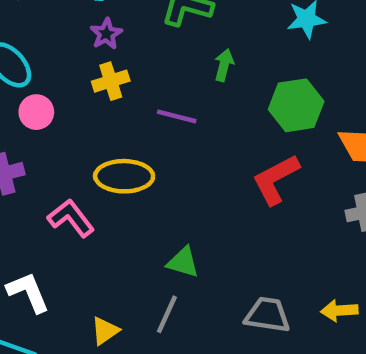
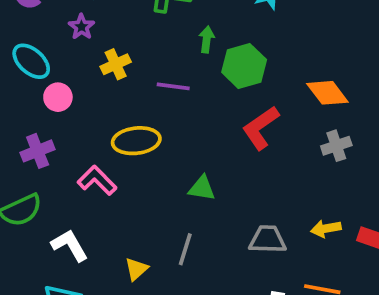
purple star: (106, 34) -> (82, 27), moved
green hexagon: (296, 105) -> (244, 66), moved
green triangle: (183, 262) -> (202, 188), moved

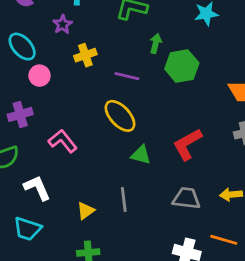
red L-shape: (261, 128) -> (187, 144), moved
yellow ellipse: (136, 141) -> (120, 116), moved, turned 48
gray line: (185, 249) -> (124, 199), turned -30

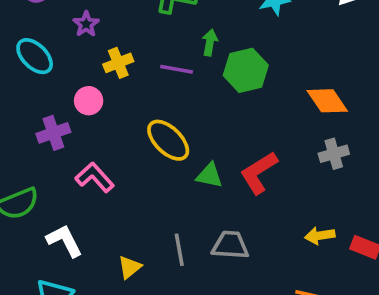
pink circle: (39, 76) -> (89, 101), moved
purple line: (127, 76) -> (177, 69), moved
purple cross: (20, 114) -> (53, 133), moved
green triangle: (141, 155) -> (210, 176), moved
gray trapezoid: (186, 198) -> (230, 245), moved

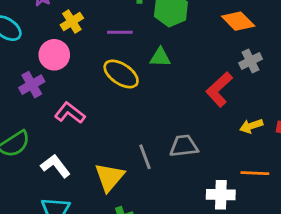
purple line: (177, 69) -> (120, 32), moved
pink circle: (89, 101) -> (54, 55), size x1.4
red L-shape: (259, 173) -> (219, 89), moved
green triangle: (210, 176) -> (160, 57), moved
yellow triangle: (130, 267) -> (109, 177), size x1.6

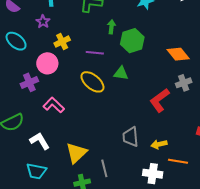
yellow arrow: (251, 126) -> (159, 144), moved
gray trapezoid: (184, 146) -> (131, 137), turned -95
gray line: (145, 157) -> (104, 168), moved

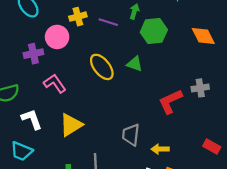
purple line: (95, 53) -> (108, 22), moved
orange diamond: (178, 54) -> (203, 36), moved
yellow triangle: (76, 153) -> (71, 125), moved

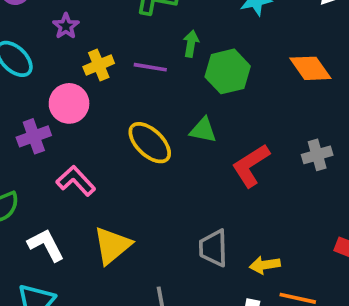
red L-shape: (170, 101) -> (251, 165), moved

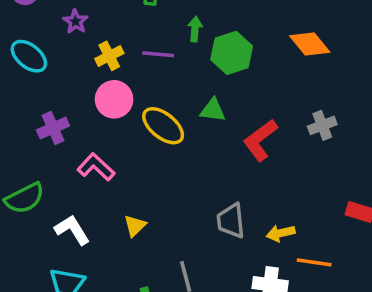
pink circle: (69, 103) -> (114, 99), moved
yellow triangle: (112, 245) -> (135, 226), size x0.6

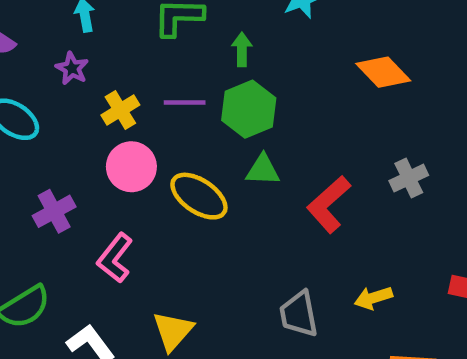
green arrow: (195, 29) -> (242, 49), moved
green hexagon: (232, 53) -> (249, 109), moved
pink L-shape: (96, 167) -> (115, 258), turned -90
yellow triangle: (135, 226) -> (173, 331), size x1.4
yellow arrow: (281, 233) -> (373, 298), moved

